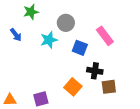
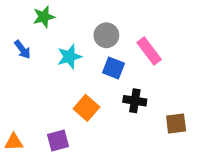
gray circle: (66, 23) -> (106, 35), moved
orange square: (73, 87) -> (86, 108), moved
brown square: (109, 87) -> (176, 124), moved

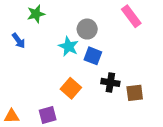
pink rectangle: (149, 51) -> (131, 16), moved
cyan star: (69, 57) -> (69, 46), moved, turned -30
brown square: (176, 124) -> (135, 93), moved

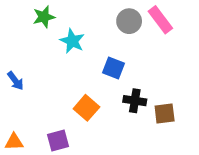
gray circle: (87, 29) -> (129, 21), moved
blue arrow: (19, 41) -> (15, 81), moved
cyan star: (69, 46) -> (72, 41), moved

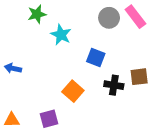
blue arrow: (15, 81) -> (13, 68), turned 140
brown square: (165, 113) -> (139, 77), moved

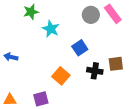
blue square: (96, 57) -> (80, 48), turned 35

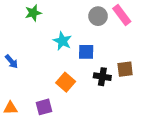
cyan star: (51, 29) -> (62, 41), moved
blue square: (80, 48) -> (86, 52), turned 35
blue arrow: (11, 57) -> (12, 62), turned -144

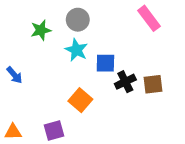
green star: (33, 13) -> (41, 30), moved
gray circle: (98, 16) -> (78, 20), moved
black cross: (102, 77) -> (125, 82), moved, turned -35

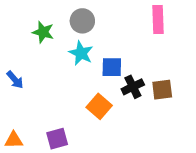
pink rectangle: (149, 18) -> (158, 20), turned 35
green star: (41, 30) -> (43, 32), turned 30
orange square: (80, 100) -> (99, 106), moved

